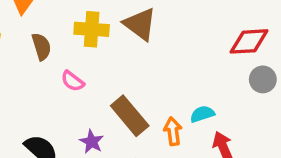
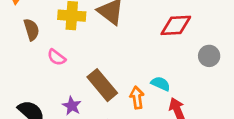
red diamond: (249, 41) -> (176, 25), moved
cyan semicircle: (202, 114) -> (161, 84), turned 42

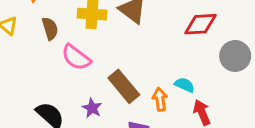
gray circle: (209, 56) -> (235, 56), size x1.4
pink semicircle: (56, 57) -> (76, 57), size x1.5

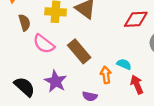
brown rectangle: (124, 86) -> (79, 51), moved
purple star: (92, 108) -> (56, 81), size x1.5

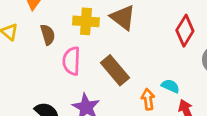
red diamond: (136, 19) -> (185, 31), turned -55
pink semicircle: (44, 44) -> (71, 61), turned 55

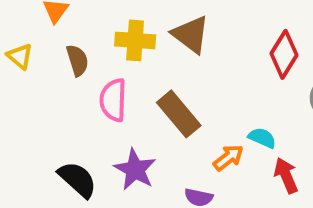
orange arrow: (148, 99) -> (228, 158), turned 60

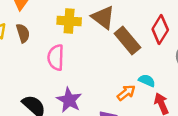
brown semicircle: (77, 60) -> (23, 33), moved
brown rectangle: (179, 114) -> (127, 40), moved

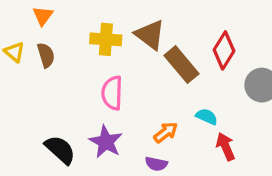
pink semicircle: (56, 57) -> (112, 93), moved
orange arrow: (126, 93) -> (166, 132), moved

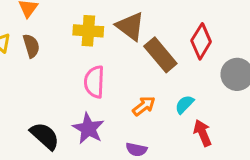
cyan semicircle: (207, 117) -> (184, 104), turned -70
orange arrow: (166, 132) -> (144, 106), moved

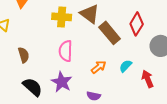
brown semicircle: (31, 46) -> (24, 55), moved
red arrow: (203, 133) -> (148, 79), moved

